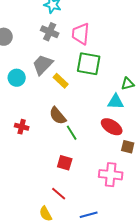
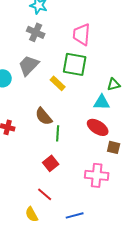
pink trapezoid: (81, 34) -> (82, 34), moved
yellow rectangle: (61, 81) -> (58, 83), moved
green line: (72, 133) -> (58, 133), turned 35
red square: (65, 163) -> (51, 163), turned 35

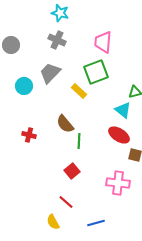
green square: (75, 64) -> (96, 72), turned -30
cyan triangle: (102, 102) -> (123, 110), turned 36

